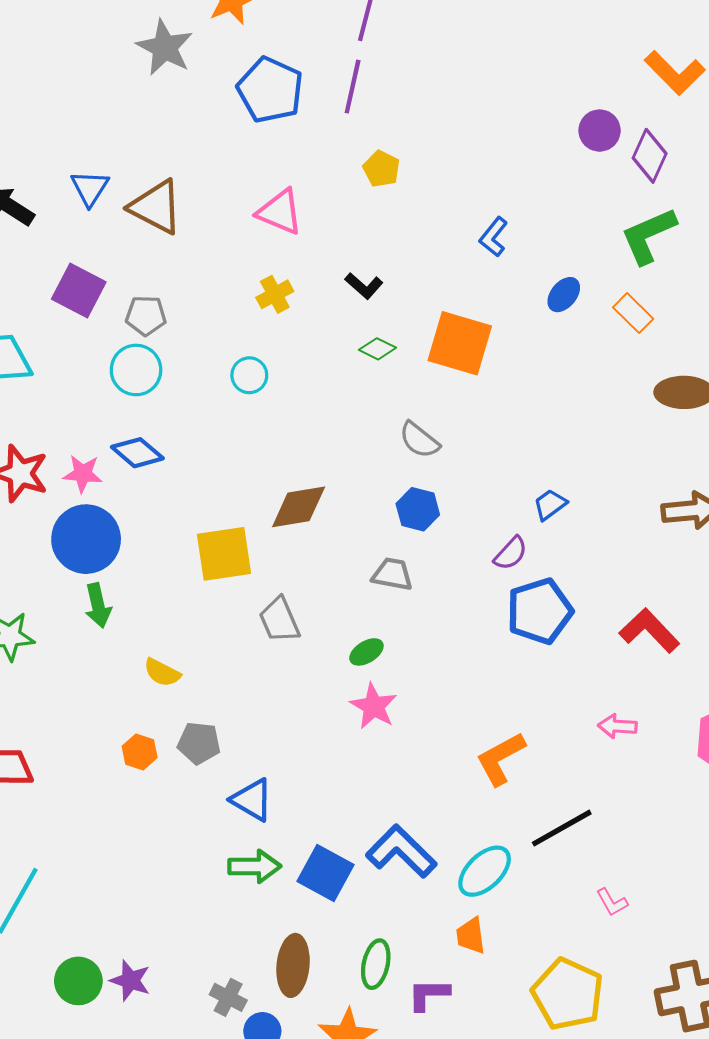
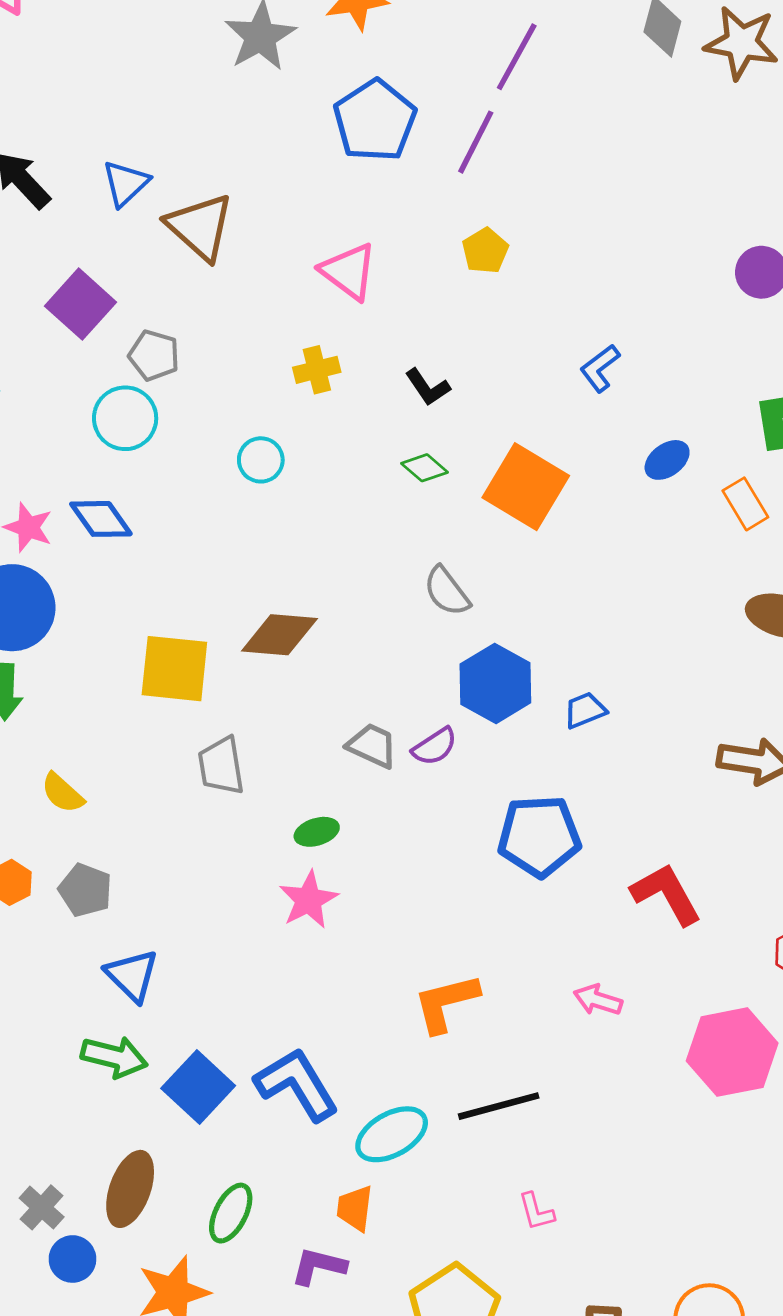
blue hexagon: (418, 509) -> (495, 683), moved, size x1.4
purple semicircle: (511, 553) -> (435, 746), moved
purple L-shape: (429, 994) -> (319, 1266), moved

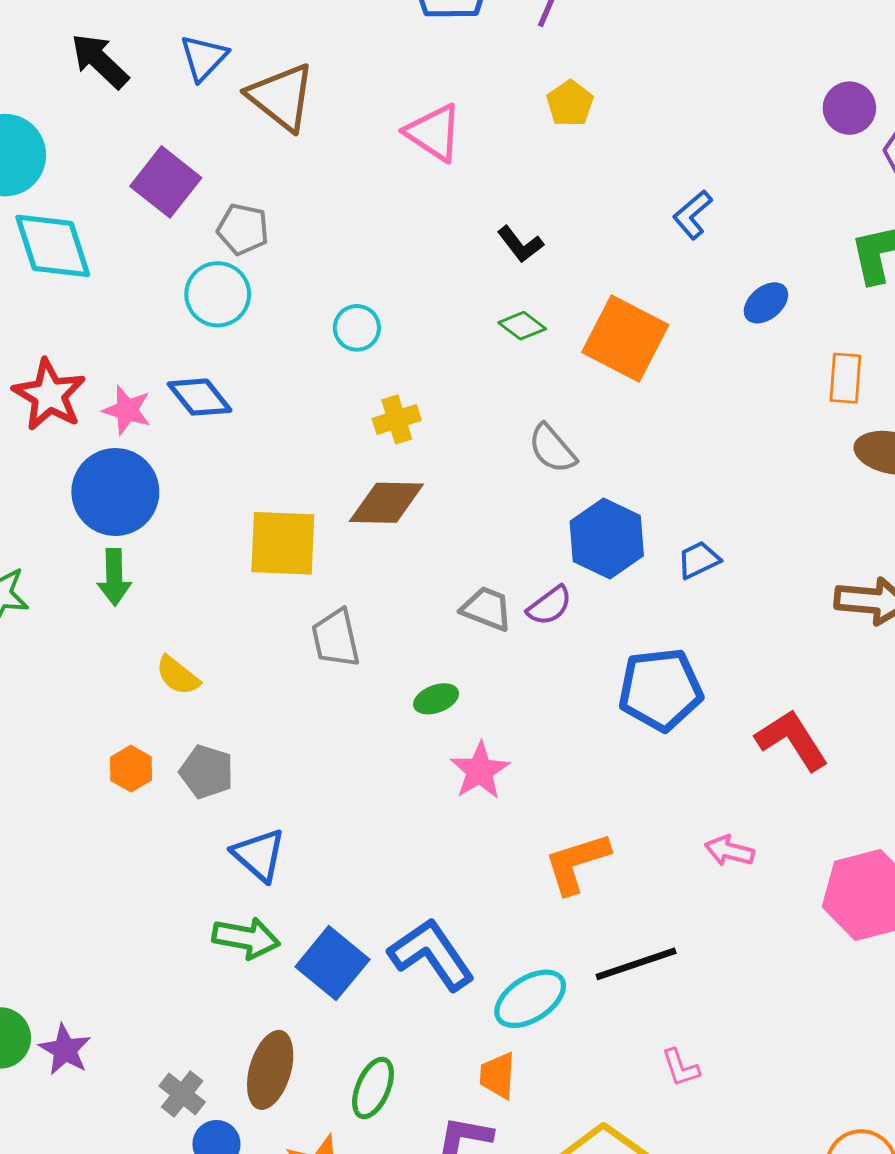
yellow cross: (317, 370) -> (397, 419), moved
orange rectangle: (745, 504) -> (845, 378), moved, turned 39
pink star: (308, 900) -> (480, 771), moved

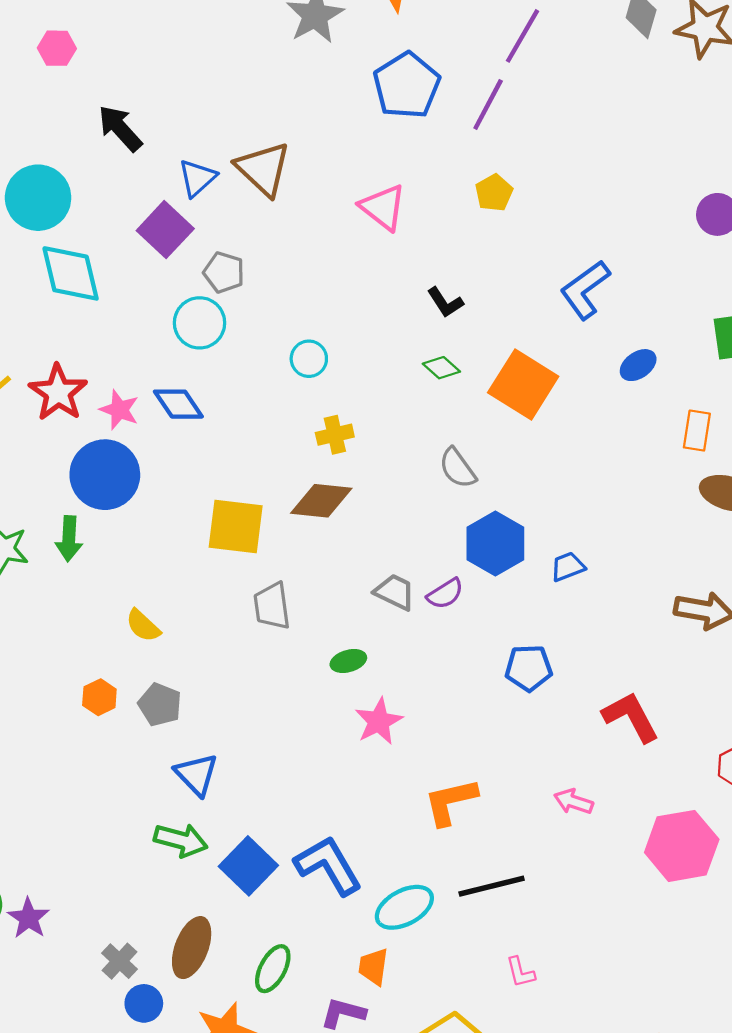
blue triangle: (204, 58) -> (197, 178), moved
blue L-shape: (693, 215) -> (585, 290), size x1.5
green arrow: (114, 577) -> (69, 539), moved
blue pentagon: (660, 690) -> (529, 668), size x0.7

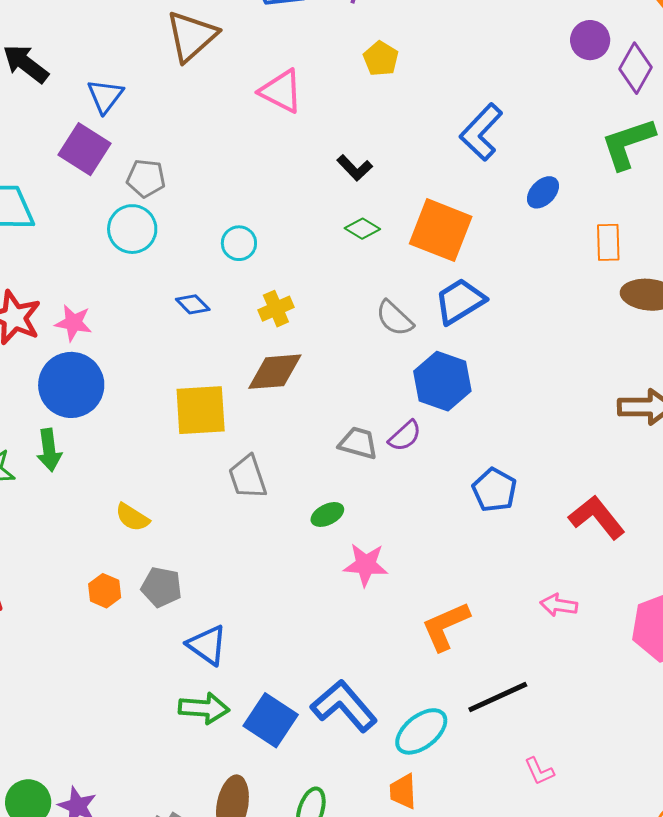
brown triangle: (263, 169) -> (192, 36), moved, turned 46
blue diamond: (178, 404) -> (193, 304), moved, size x0.7
blue trapezoid: (568, 567) -> (460, 301), moved, size x1.6
blue pentagon: (529, 668) -> (494, 490), turned -30
pink star: (379, 721) -> (366, 565), turned -30

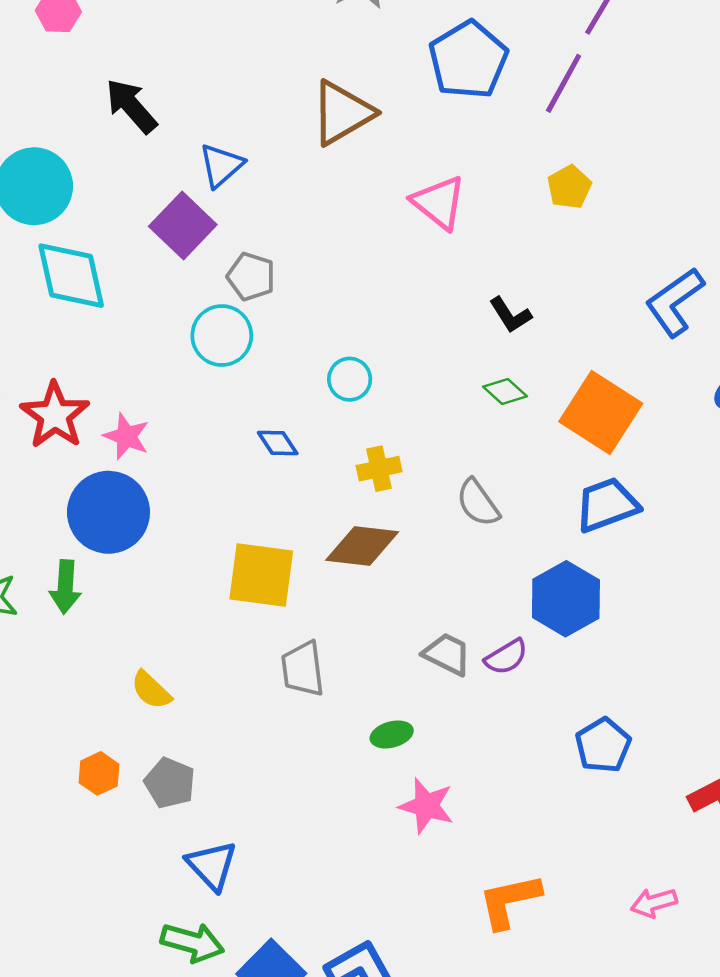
gray semicircle: (395, 318) -> (478, 503), moved
pink arrow: (559, 605) -> (654, 903), turned -36

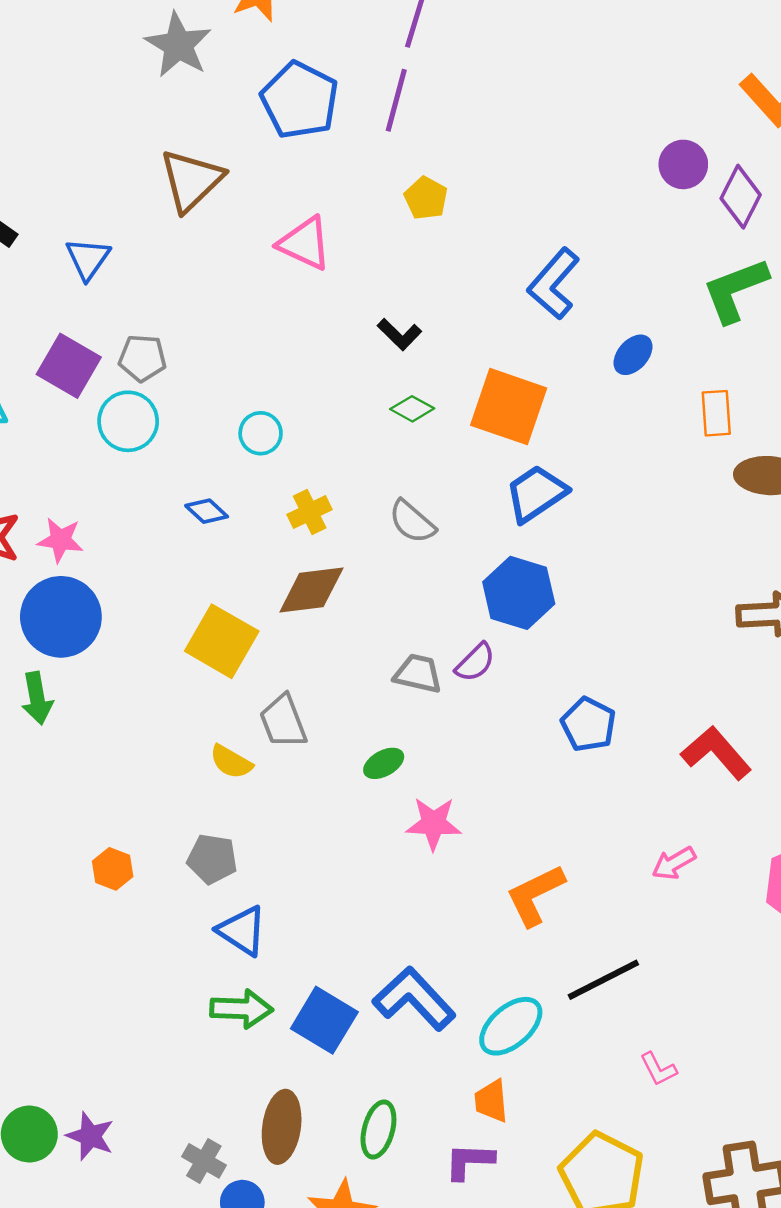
purple square: (183, 226) -> (69, 366), moved
yellow square: (261, 575) -> (222, 641), turned 36
yellow semicircle: (151, 690) -> (231, 762), moved
gray pentagon: (170, 783) -> (212, 859), moved

